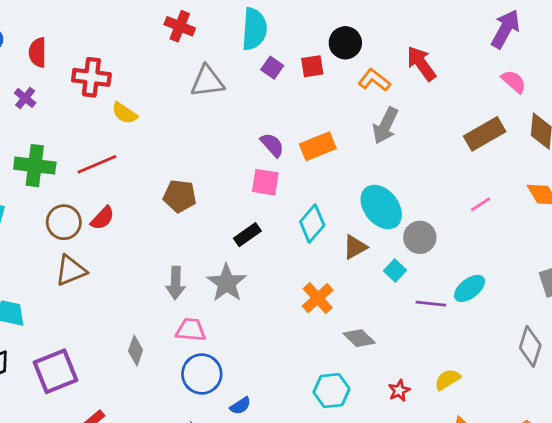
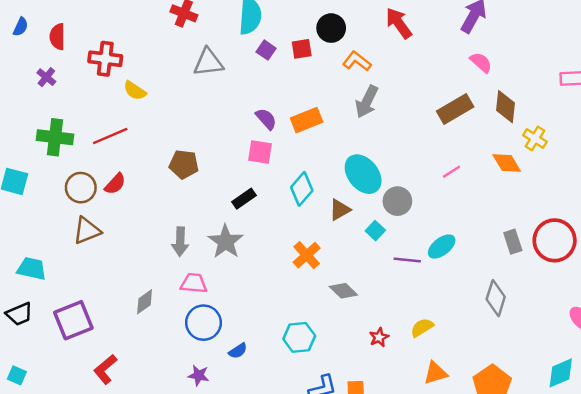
red arrow: (421, 63) -> (399, 23), moved
gray diamond: (136, 351) -> (145, 302), turned 35
cyan hexagon: (332, 391) -> (299, 337), moved

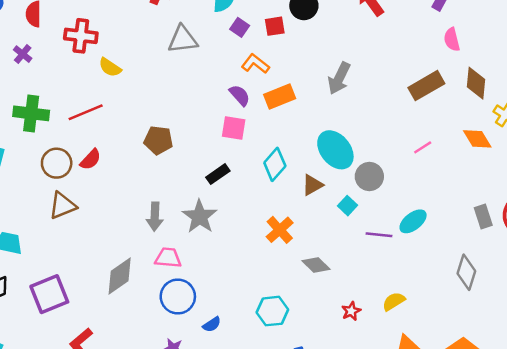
orange L-shape: (357, 61) -> (255, 64), moved
pink semicircle: (481, 62) -> (452, 39), turned -145
gray diamond: (145, 302) -> (120, 276), size x1.5

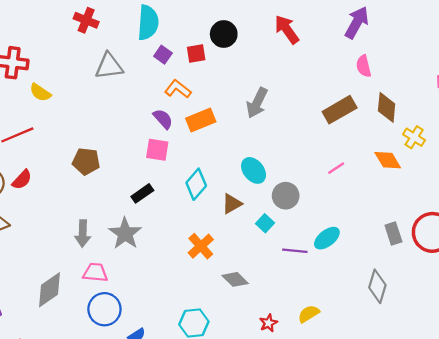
cyan ellipse: (335, 150) -> (254, 170), size x0.7

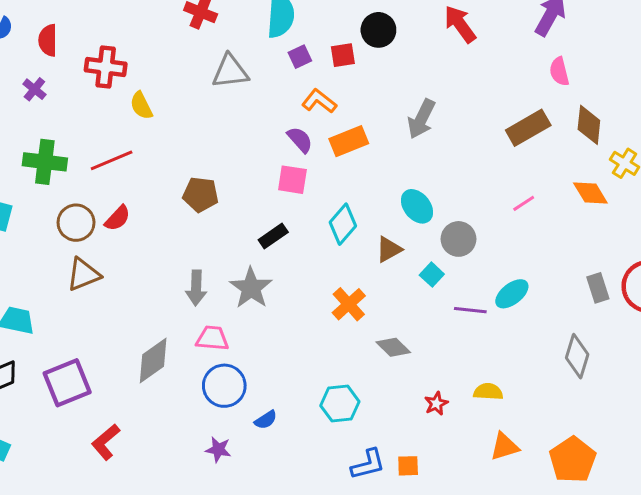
purple square: (163, 55) -> (300, 57), turned 30
yellow semicircle: (40, 92) -> (141, 106), turned 30
yellow semicircle: (309, 314) -> (488, 392), turned 35

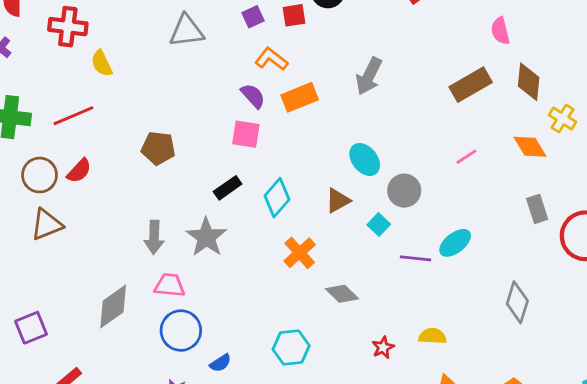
cyan diamond: (343, 224) -> (277, 198), moved
gray rectangle: (598, 288) -> (537, 209), moved
purple square: (67, 383) -> (31, 328), size x0.7

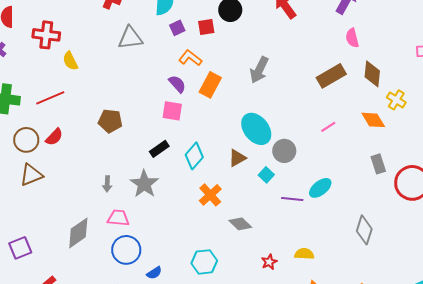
orange rectangle: (300, 97) -> (210, 85), turned -40
cyan ellipse: (365, 159) -> (256, 129), size x1.4
gray arrow: (154, 237) -> (107, 184), size x0.7

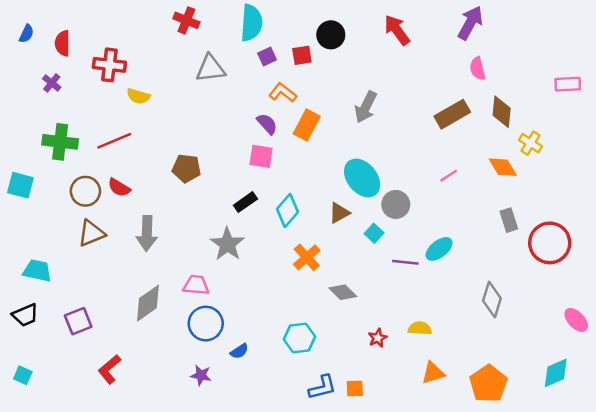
yellow semicircle: (70, 61) -> (138, 96), turned -48
red semicircle: (54, 137) -> (119, 188), turned 78
gray arrow: (107, 184) -> (147, 233), moved, size x1.8

